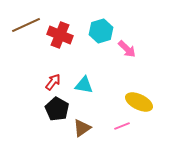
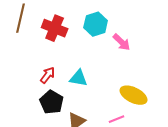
brown line: (26, 25) -> (21, 18), turned -52

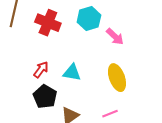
yellow ellipse: (134, 95) -> (117, 78), moved, turned 44

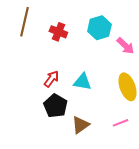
red cross: (48, 23) -> (58, 32), size x0.7

